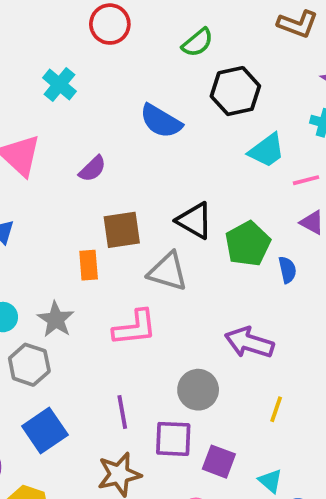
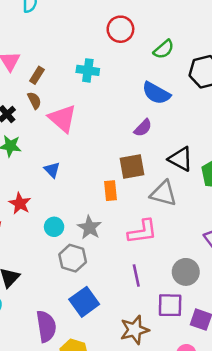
green semicircle: (198, 42) -> (164, 49), moved
cyan cross: (59, 84) -> (88, 70), turned -30
purple semicircle: (93, 169) -> (143, 128), moved
purple line: (122, 412) -> (136, 276), moved

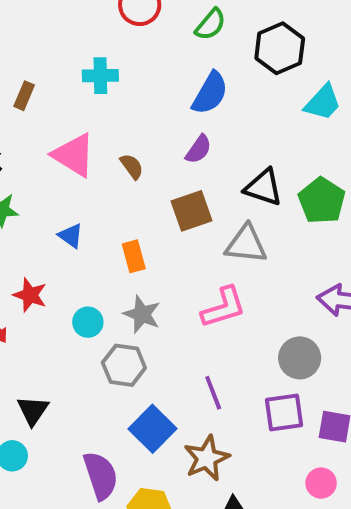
blue semicircle: (156, 93) -> (210, 93), turned -80
brown semicircle: (34, 100) -> (132, 166), moved
orange rectangle: (110, 191) -> (134, 256), moved
purple line: (136, 276) -> (213, 393), moved
brown star: (135, 330) -> (207, 458), moved

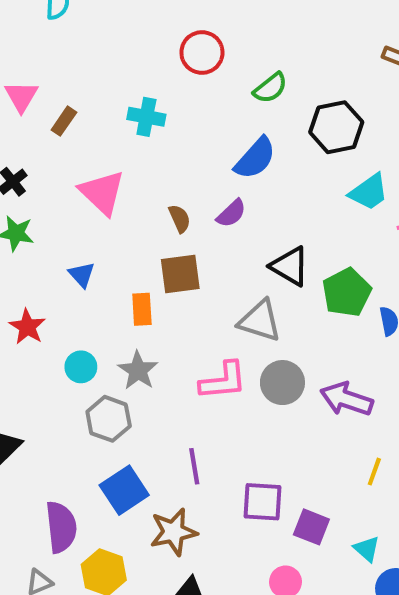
brown semicircle: (132, 166) -> (180, 219), moved
brown square: (191, 211) -> (180, 274), moved
gray circle: (300, 358) -> (282, 383), moved

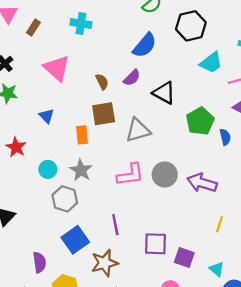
black triangle: (290, 266) -> (164, 93), moved
gray triangle: (260, 321) -> (138, 130), moved, turned -32
purple semicircle: (61, 527) -> (39, 262), size x0.7

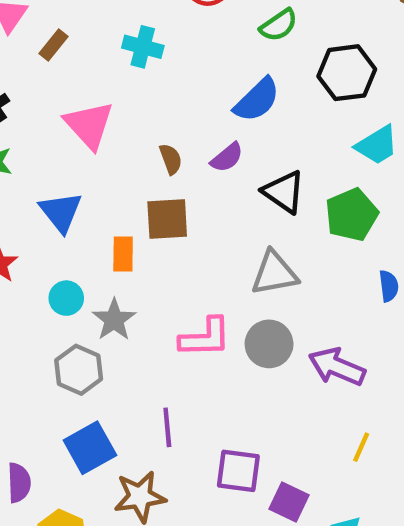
blue triangle: (47, 116) -> (61, 212), size x1.5
green pentagon: (200, 121) -> (352, 215), moved
gray triangle: (138, 130) -> (274, 273), moved
cyan circle: (48, 169) -> (66, 298), moved

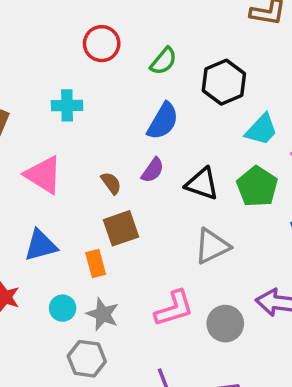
blue triangle: (61, 212) -> (41, 245), turned -51
gray circle: (269, 344) -> (225, 324), moved

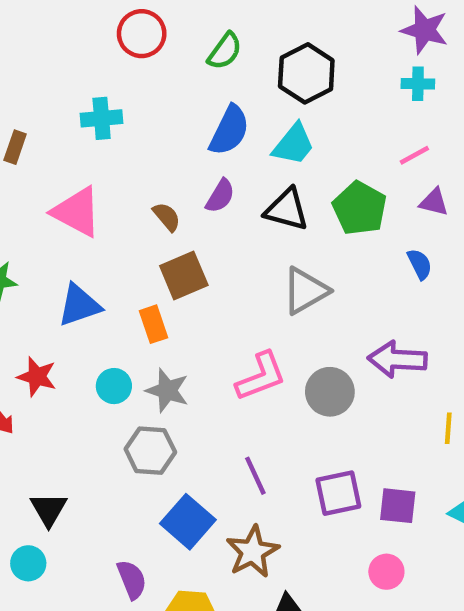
cyan trapezoid: (261, 130) -> (294, 144), moved

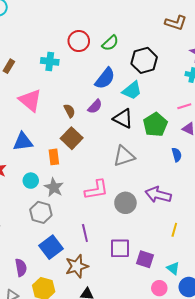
red circle: (142, 34) -> (79, 41), moved
brown square: (184, 275) -> (72, 138), turned -35
pink circle: (386, 572) -> (159, 288), moved

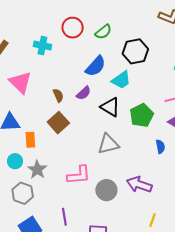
orange rectangle: (54, 157) -> (30, 140), moved

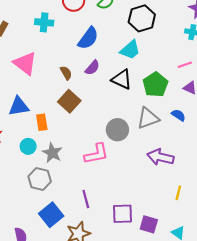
blue semicircle: (96, 66) -> (88, 38), moved
gray triangle: (108, 144) -> (148, 118), moved
blue semicircle: (160, 147) -> (178, 115), turned -40
gray circle: (106, 190) -> (117, 130), moved

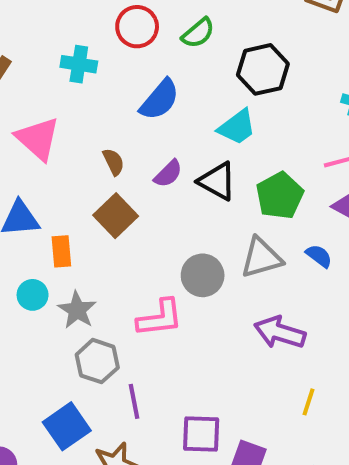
purple semicircle: (92, 68) -> (168, 174), moved
gray hexagon: (40, 179) -> (97, 361), moved

